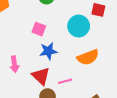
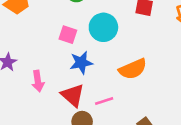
cyan circle: (79, 26) -> (103, 27), moved

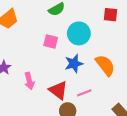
blue star: (81, 63) -> (74, 64), moved
orange semicircle: (133, 69) -> (105, 65), turned -100

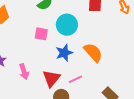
red triangle: (58, 90) -> (51, 78), turned 36

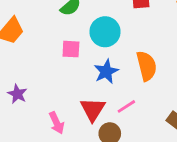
orange semicircle: (93, 52) -> (147, 66), turned 35
pink arrow: (24, 72) -> (57, 123), moved

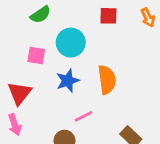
red triangle: (93, 109) -> (20, 93), moved

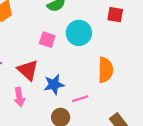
blue star: (68, 81) -> (54, 84), moved
red triangle: (20, 93) -> (28, 70), turned -35

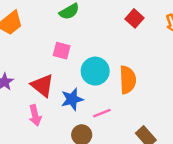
red square: (115, 15) -> (134, 18), turned 35
cyan circle: (79, 33) -> (95, 71), moved

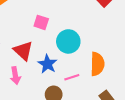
orange semicircle: (128, 80) -> (97, 64), moved
blue star: (72, 99) -> (47, 64), turned -30

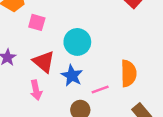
pink square: (41, 22) -> (37, 22), moved
cyan circle: (68, 41) -> (77, 42), moved

